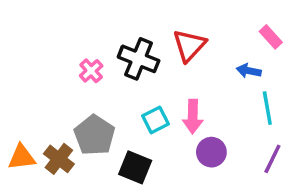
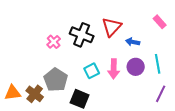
blue arrow: (249, 71) -> (133, 42), moved
purple circle: (211, 152) -> (136, 67), moved

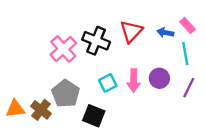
pink cross: (54, 42) -> (63, 49), size x1.6
blue arrow: (133, 42) -> (165, 33), moved
cyan line: (158, 64) -> (185, 54), moved
purple line: (161, 94) -> (189, 88), moved

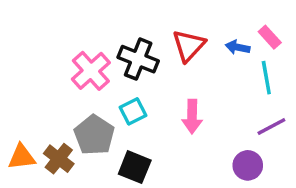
purple circle: (159, 78) -> (248, 165), moved
cyan square: (108, 83) -> (133, 111), moved
purple line: (189, 88) -> (271, 127), turned 36

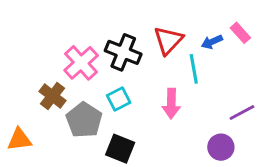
blue arrow: (238, 47) -> (212, 42), turned -35
cyan line: (266, 78) -> (194, 69), moved
brown cross: (59, 159) -> (52, 96), moved

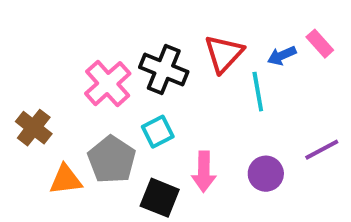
brown cross: (52, 96) -> (34, 128), moved
pink arrow: (171, 103) -> (204, 172), moved
orange triangle: (19, 140) -> (66, 180), moved
purple circle: (221, 147) -> (266, 174), moved

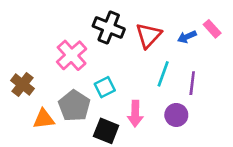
black cross: (164, 70) -> (109, 27), moved
cyan line: (258, 92) -> (163, 74), moved, turned 30
purple line: (322, 150) -> (192, 83), moved, turned -55

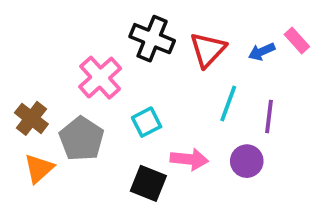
gray pentagon: (74, 106) -> (82, 139), moved
pink arrow: (135, 114) -> (189, 159), turned -85
orange triangle: (44, 119) -> (39, 169), moved, turned -35

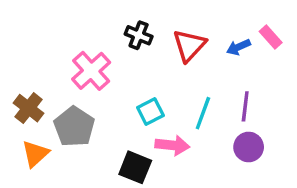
black cross: (152, 39) -> (139, 35), size x0.7
cyan line: (228, 104) -> (203, 113), moved
cyan square: (147, 122) -> (150, 111), moved
purple circle: (247, 161) -> (249, 147), moved

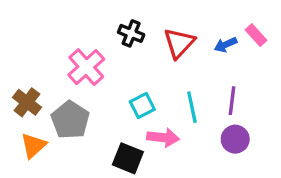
cyan line: (203, 113) -> (192, 107), turned -32

